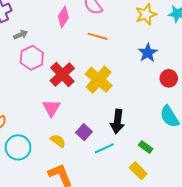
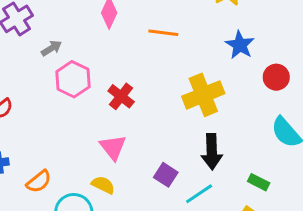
red cross: (62, 75) -> (121, 96), size x0.7
yellow cross: (99, 80) -> (203, 95), moved, turned 36
yellow semicircle: (58, 141) -> (103, 185), moved

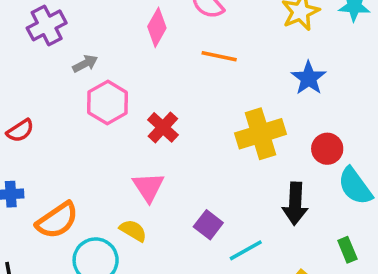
red circle: (276, 77) -> (327, 149), moved
black arrow: (212, 152) -> (295, 204), moved
orange semicircle: (39, 182) -> (57, 220), size x1.4
green rectangle: (259, 182) -> (347, 250), moved, turned 36

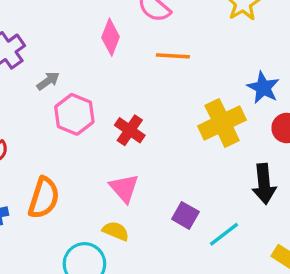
blue star: (309, 78) -> (263, 88), moved
orange semicircle: (57, 220) -> (44, 198), moved, turned -30

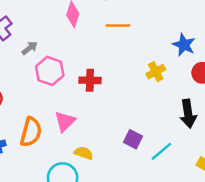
yellow cross: (222, 123) -> (156, 72), size x0.6
red cross: (130, 130) -> (90, 80), turned -30
pink triangle: (124, 188) -> (65, 121), moved, turned 30

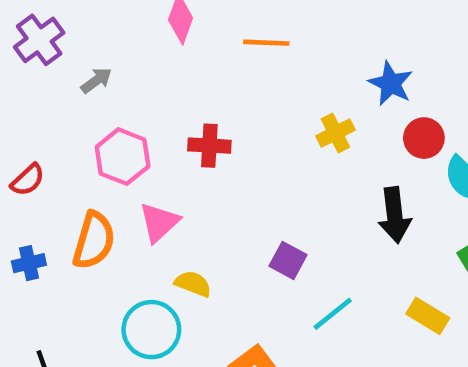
pink hexagon: (50, 71) -> (123, 157), moved
cyan line: (161, 151) -> (333, 314), moved

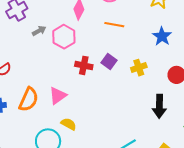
blue star: (391, 83) -> (162, 36), moved
pink hexagon: (123, 157) -> (64, 37), moved
purple square: (288, 260) -> (109, 61), moved

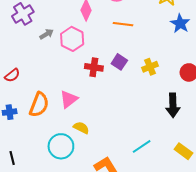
blue star: (162, 36) -> (180, 24), moved

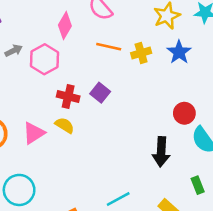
yellow cross: (150, 67) -> (141, 53), moved
yellow semicircle: (81, 128) -> (65, 125), moved

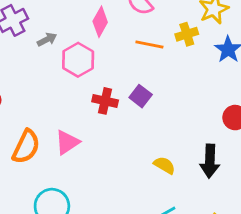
gray arrow: (14, 51) -> (47, 39), moved
yellow cross: (141, 53) -> (187, 34), moved
yellow semicircle: (65, 125) -> (164, 165), moved

